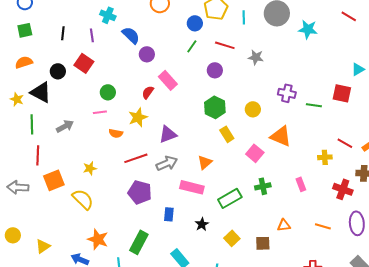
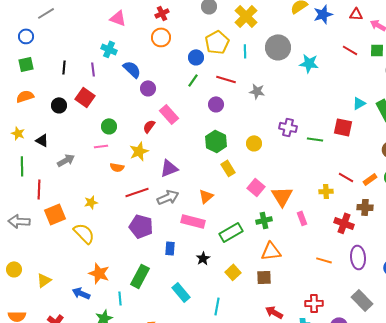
black triangle: (41, 92) -> (42, 140), moved, size x0.6
green line: (32, 124) -> (22, 166), moved
orange triangle: (281, 136) -> (282, 196), moved, turned 35
orange triangle: (284, 225) -> (271, 251), moved, size x1.5

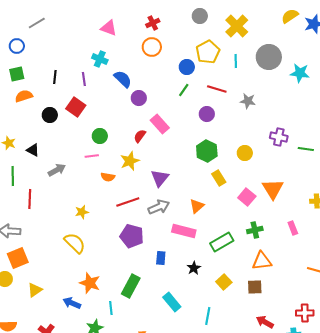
orange semicircle: (25, 96) -> (24, 96), moved
purple triangle: (169, 168) -> (160, 178), turned -30
orange triangle: (282, 196) -> (273, 189), moved
orange square: (55, 214) -> (18, 258), moved

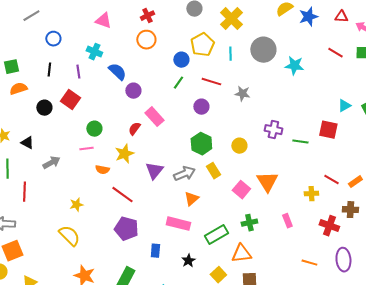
blue circle: (17, 46) -> (53, 39), moved
red line: (128, 202) -> (122, 195), turned 55
gray arrow: (159, 207) -> (184, 174), moved
orange triangle: (262, 261) -> (241, 254), moved

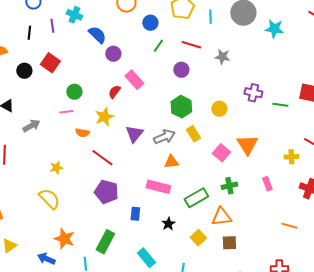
blue circle: (181, 60) -> (150, 23), moved
purple line: (78, 72) -> (52, 26), moved
orange triangle: (191, 199) -> (171, 162), turned 35

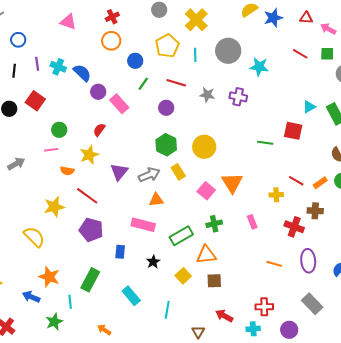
cyan cross: (74, 15) -> (58, 67), moved
pink rectangle: (134, 80) -> (119, 104), moved
purple cross: (253, 93) -> (238, 97), moved
yellow circle: (219, 109) -> (204, 147), size x1.5
yellow star: (56, 168) -> (54, 207), moved, size x1.5

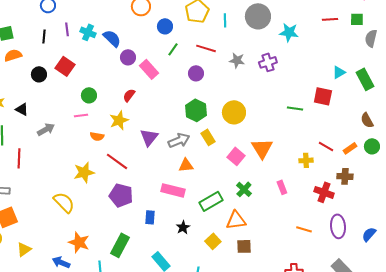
red line: (300, 54) -> (330, 19), turned -35
purple cross: (238, 97) -> (268, 62), turned -30
green cross: (214, 224) -> (244, 189), turned -35

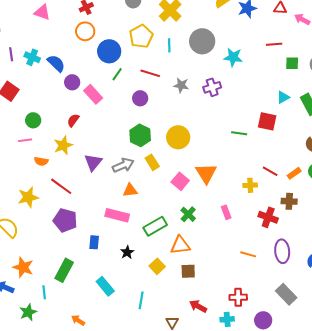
green square: (357, 19) -> (292, 63), moved
blue circle: (165, 26) -> (109, 51), size x1.5

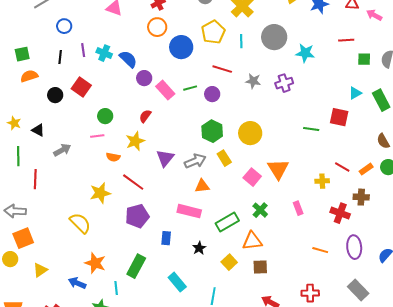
green line: (117, 74) -> (190, 88), moved, turned 40
purple pentagon: (65, 220) -> (137, 216), turned -30

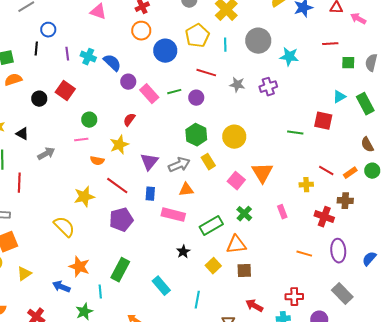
black line: (60, 57) -> (36, 49), moved
blue rectangle: (166, 238) -> (150, 194), moved

